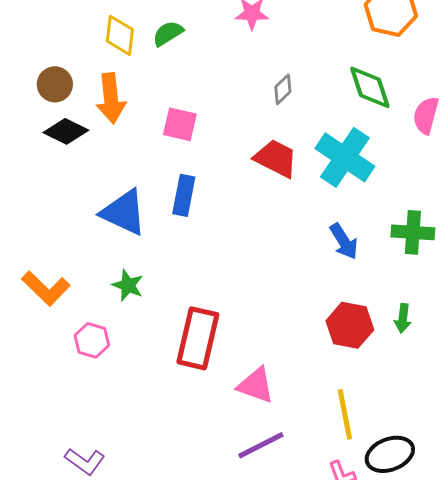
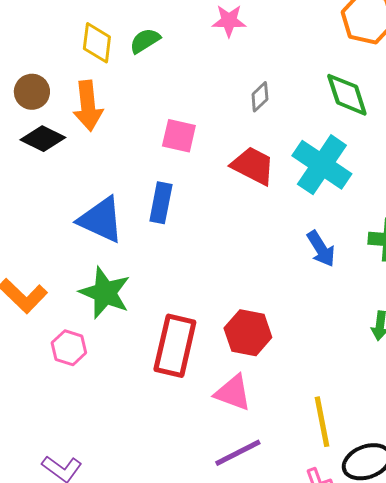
pink square: (180, 124) -> (179, 136), moved
green star: (128, 285) -> (105, 293), size x1.6
red hexagon: (350, 325) -> (248, 333), moved

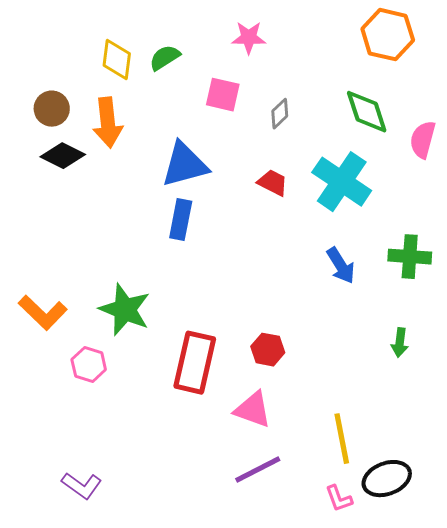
pink square: (179, 136) -> (223, 95), moved
red trapezoid: (253, 166) -> (273, 183), size x0.7
blue triangle: (101, 220) -> (185, 165), moved, turned -40
red hexagon: (248, 333) -> (268, 350), size x0.7

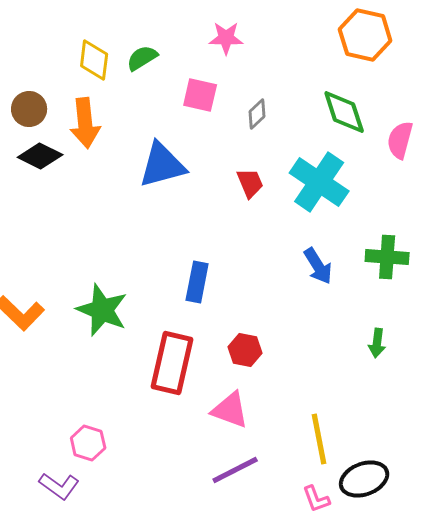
red trapezoid: (273, 183) -> (250, 183), turned 40
blue rectangle: (181, 220) -> (197, 282), moved
pink hexagon: (89, 365) -> (88, 443), moved

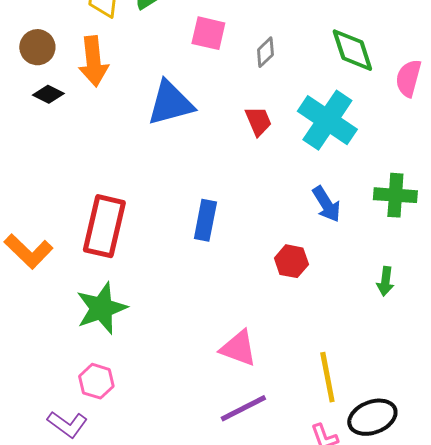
black diamond: (40, 156) -> (48, 94), size x0.7
green star: (102, 310) -> (101, 308), moved, turned 30
red hexagon: (245, 350) -> (291, 261), moved
red rectangle: (172, 363) -> (104, 226), moved

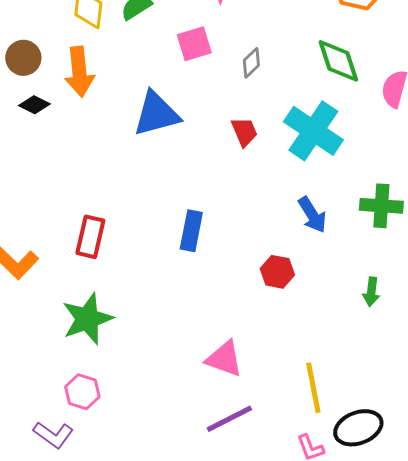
pink square: (208, 33) -> (194, 44), turned -30
red rectangle: (104, 226) -> (90, 237), size x0.7

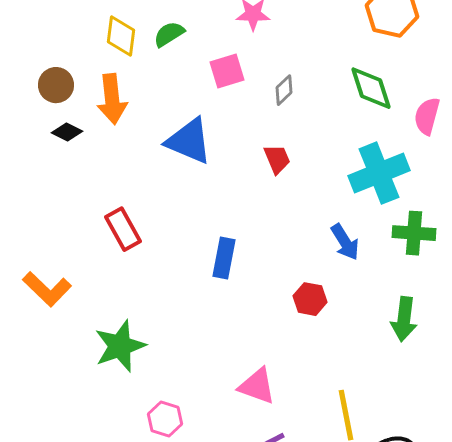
blue triangle: (156, 114) -> (189, 141), turned 38
cyan cross: (313, 131) -> (379, 173), moved, turned 34
red rectangle: (90, 237) -> (123, 229), moved, turned -42
green arrow: (371, 292) -> (404, 319), size x1.5
pink hexagon: (82, 392) -> (165, 419), moved

